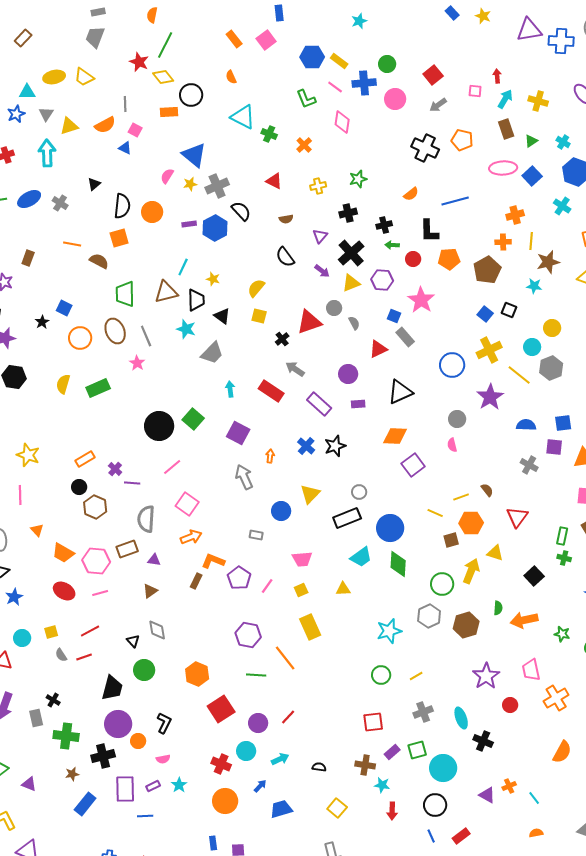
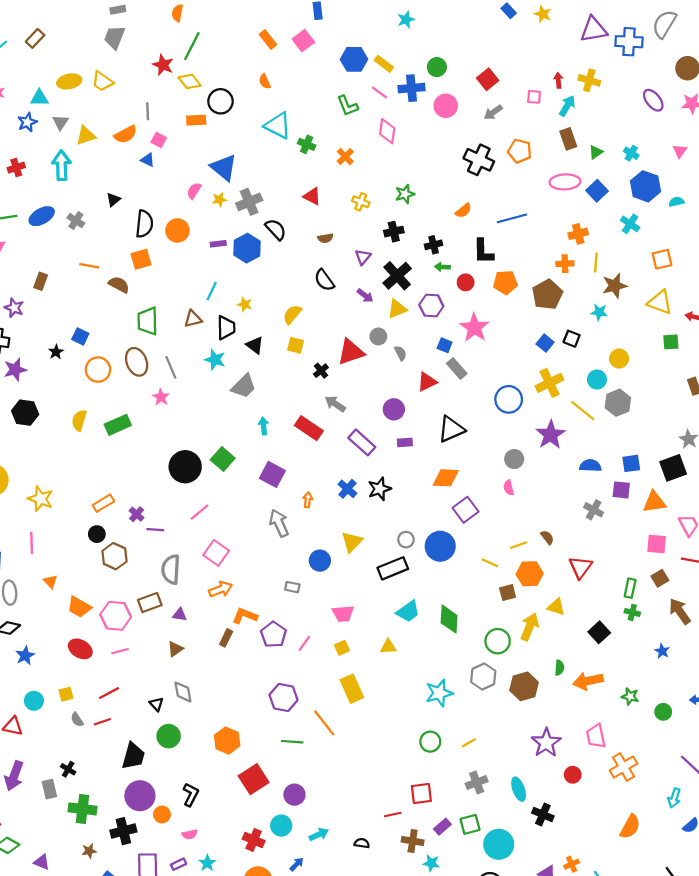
yellow cross: (538, 101) -> (589, 80), moved
yellow cross: (318, 186) -> (361, 202), turned 35
brown triangle: (166, 292) -> (193, 319), size x0.7
blue circle: (390, 528) -> (440, 546), moved
red line: (288, 717) -> (393, 814), moved, turned 35

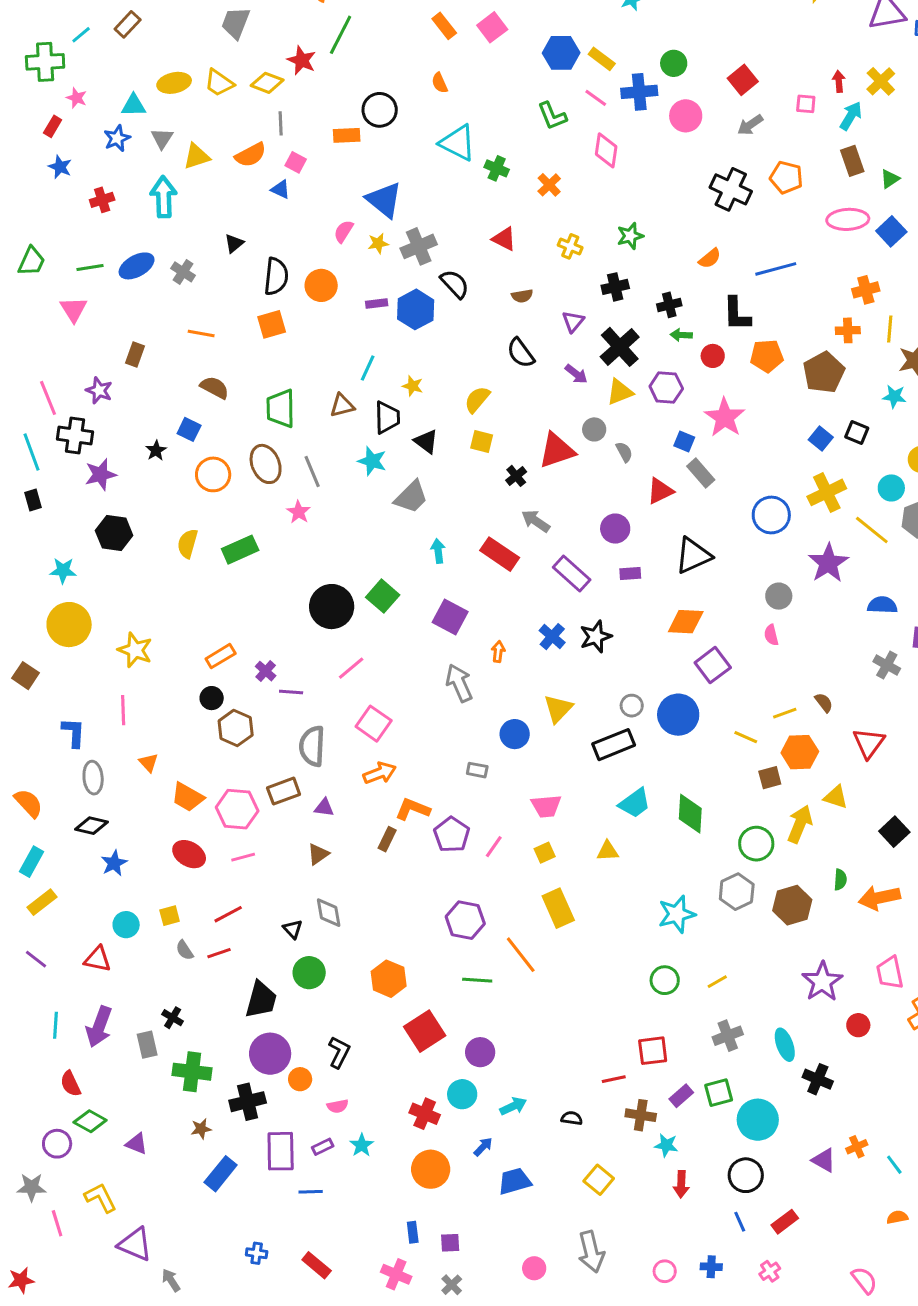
yellow cross: (589, 80) -> (881, 81), turned 30
yellow diamond: (190, 81) -> (267, 83), moved, turned -30
brown semicircle: (119, 285) -> (215, 387), moved

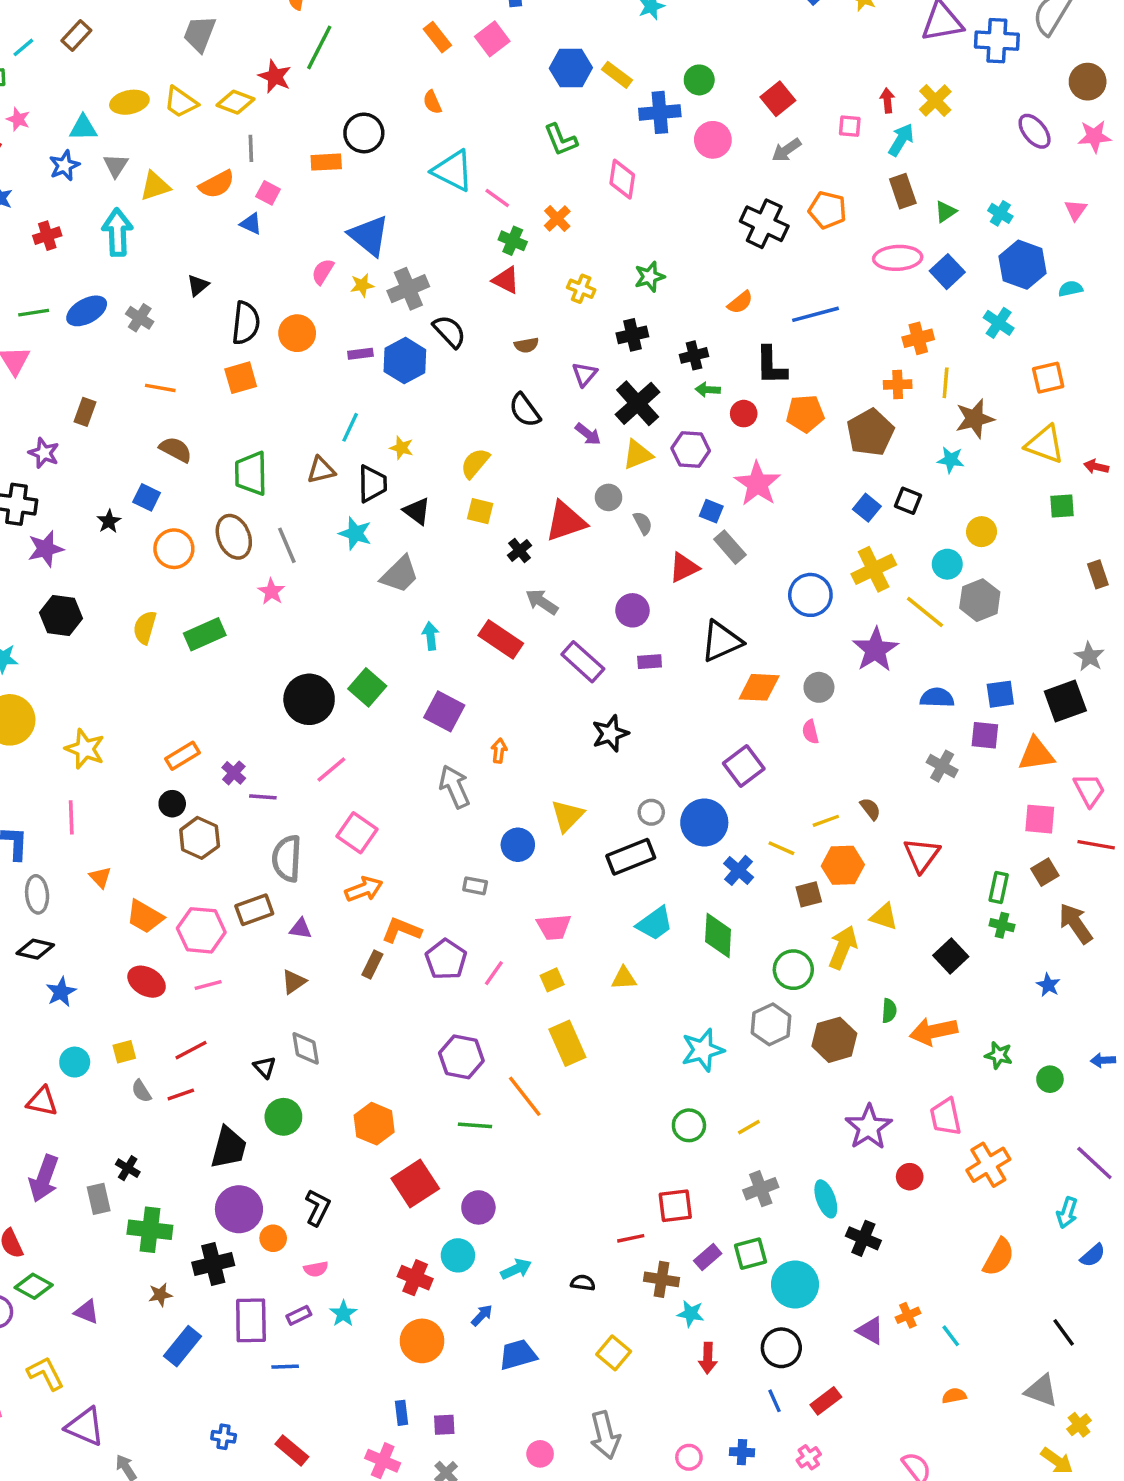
pink line: (596, 98) -> (497, 198), moved
green cross: (497, 168) -> (513, 241), moved
orange diamond: (686, 622) -> (759, 687), moved
blue cross: (552, 637) -> (739, 870), moved

